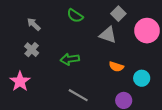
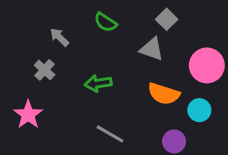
gray arrow: (34, 24) -> (59, 37), moved
pink circle: (147, 31) -> (207, 65), moved
orange semicircle: (116, 67) -> (164, 94), size x1.5

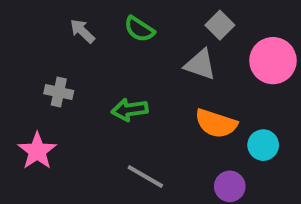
gray arrow: (59, 37) -> (82, 31), moved
pink circle: (207, 65) -> (273, 61), moved
gray cross: (45, 70) -> (59, 92), turned -30

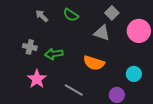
green arrow: (130, 110) -> (54, 54), moved
orange semicircle: (216, 123) -> (94, 63), moved
pink star: (37, 151) -> (37, 79), moved

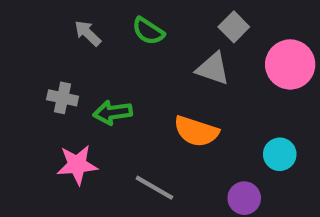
pink star: (37, 79) -> (77, 165), turned 30

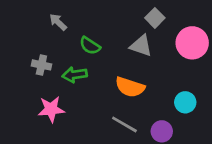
green semicircle: (148, 31) -> (90, 46), moved
gray line: (154, 188) -> (124, 124), moved

